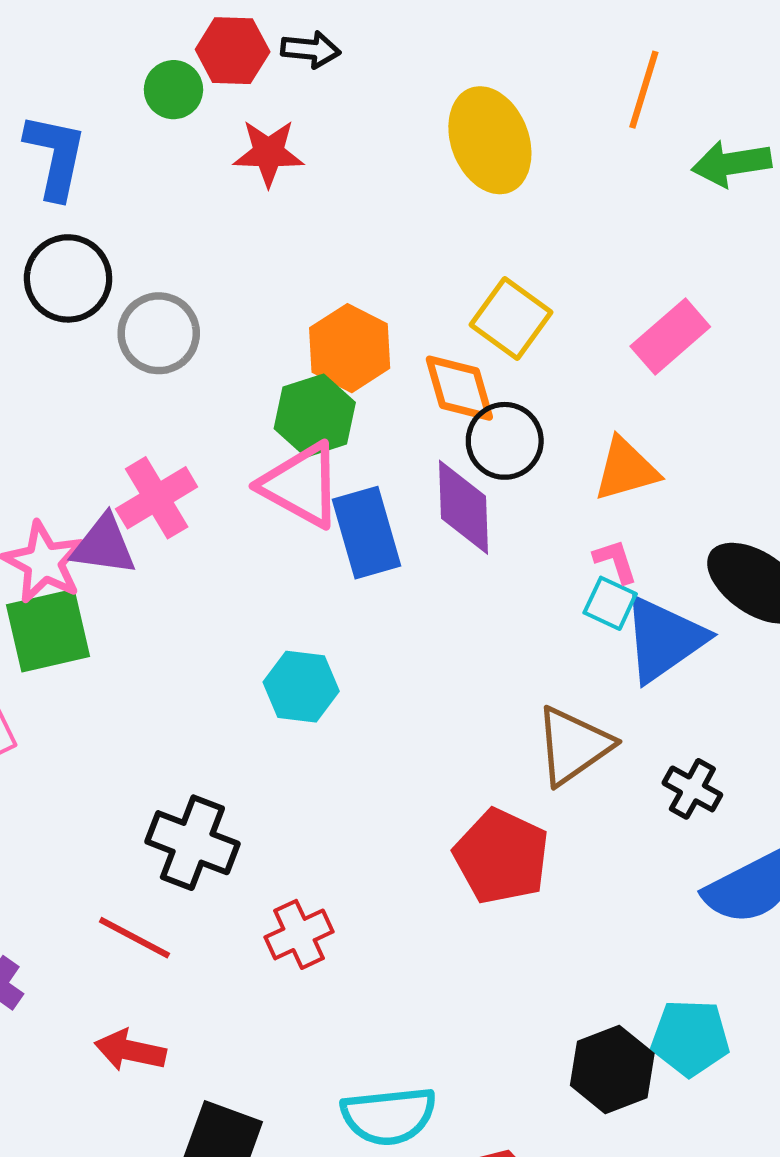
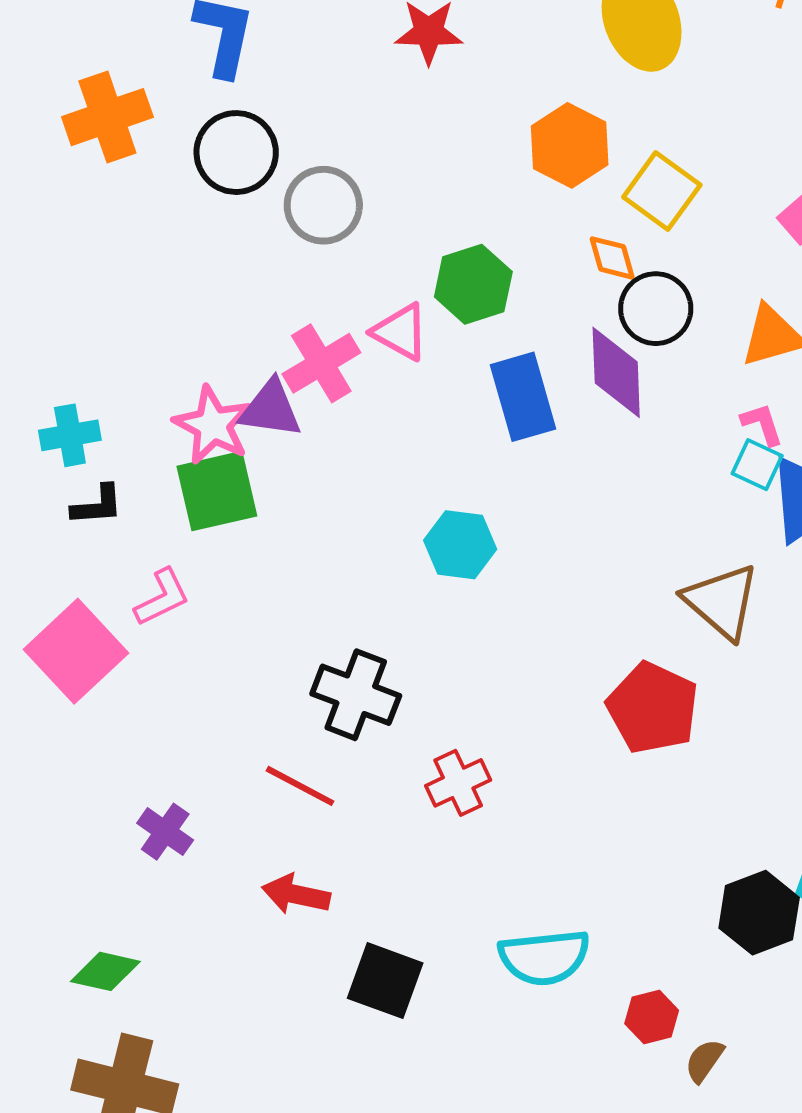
orange hexagon: (350, 348) -> (570, 145), moved
orange diamond: (459, 388) -> (612, 258), size x0.7
pink triangle: (301, 485) -> (400, 332), moved, size x0.7
brown triangle: (573, 746) -> (722, 601), turned -44

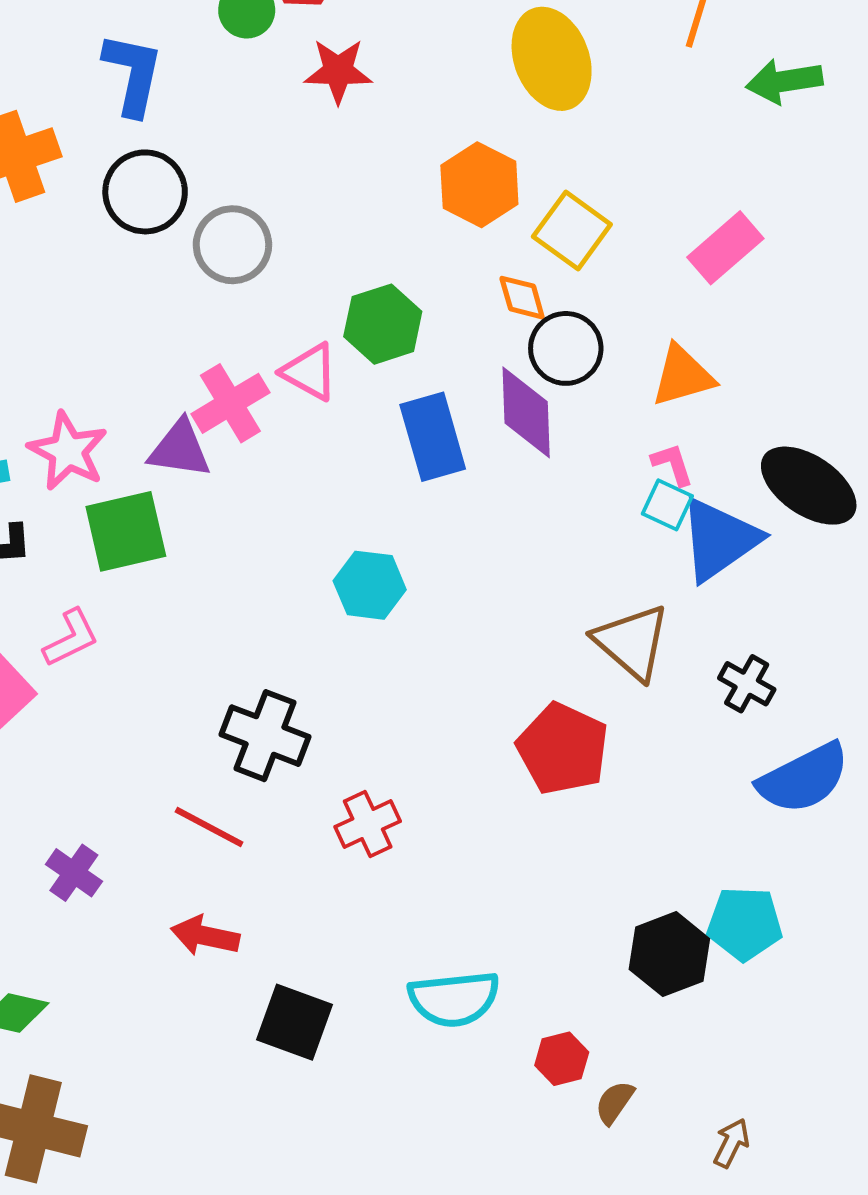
pink star: (213, 425) -> (68, 451), moved

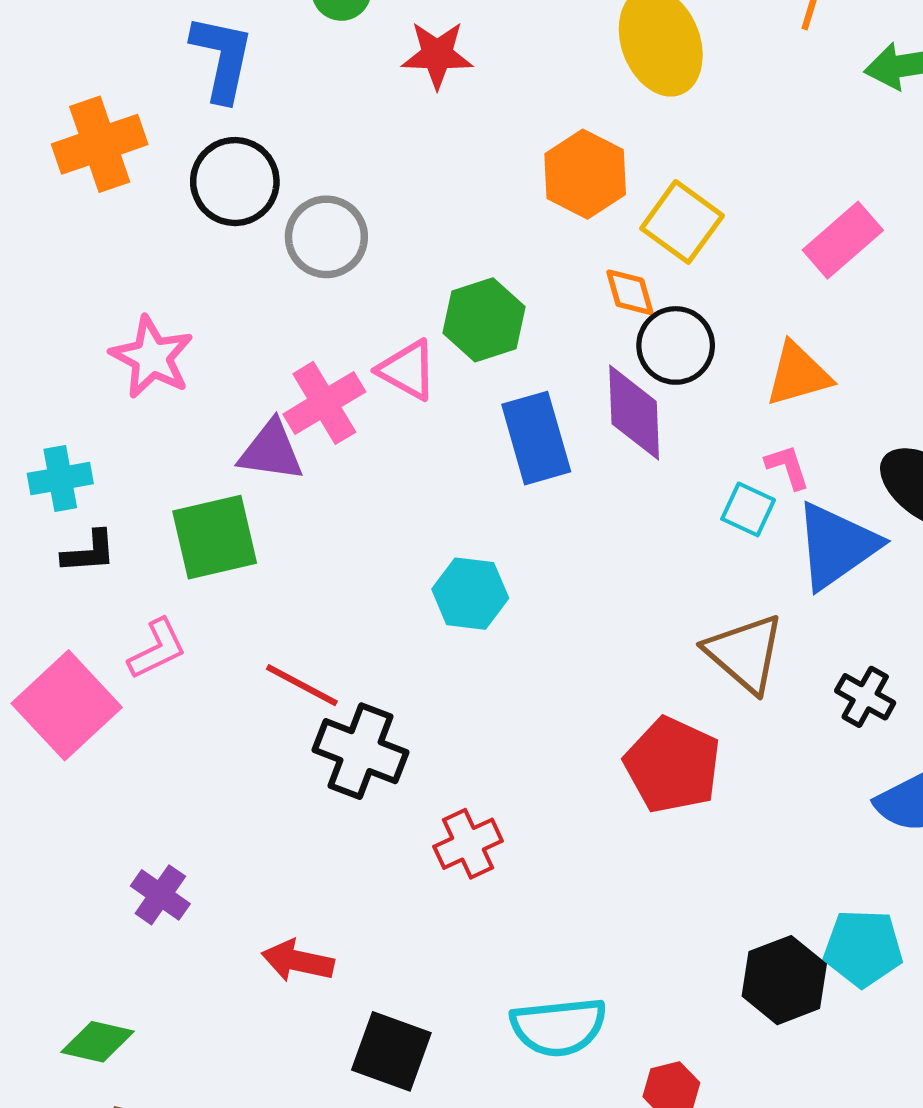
pink star: (68, 451) -> (152, 357), moved
cyan square: (667, 505) -> (748, 509), moved
red line: (209, 827) -> (302, 685), moved

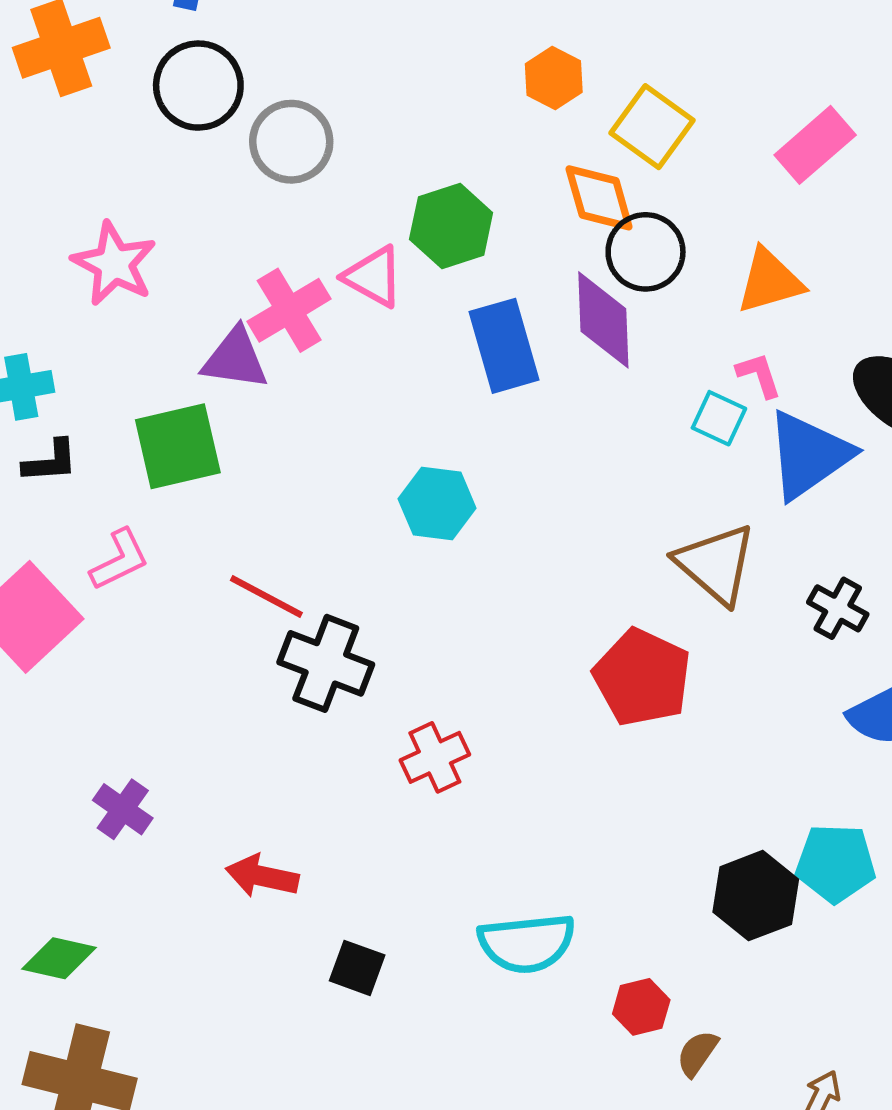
orange hexagon: (585, 174) -> (554, 78), size x0.7
orange diamond: (630, 292) -> (599, 198), size x1.4
black square: (391, 1051) -> (357, 968), size x0.7

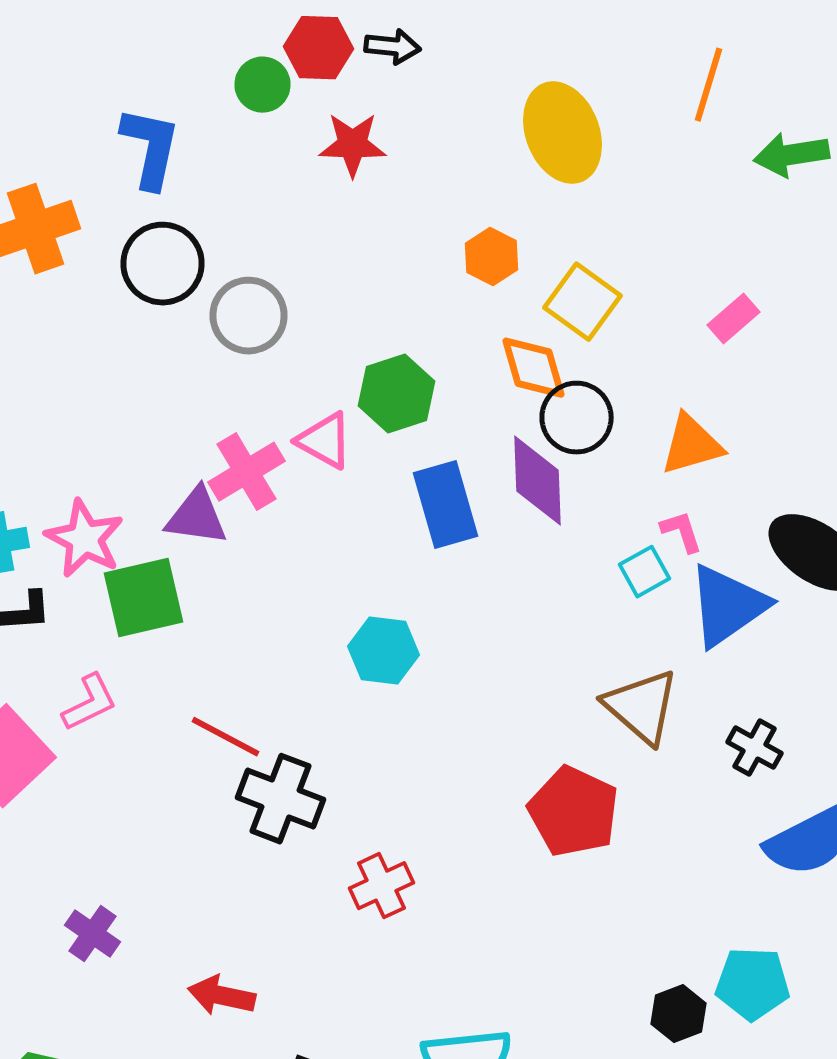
pink rectangle: (815, 145) -> (734, 319), size x0.7
pink star: (114, 264) -> (84, 539), moved
cyan square: (719, 418) -> (644, 572), turned 36
black hexagon: (756, 896) -> (678, 1014), size x0.7

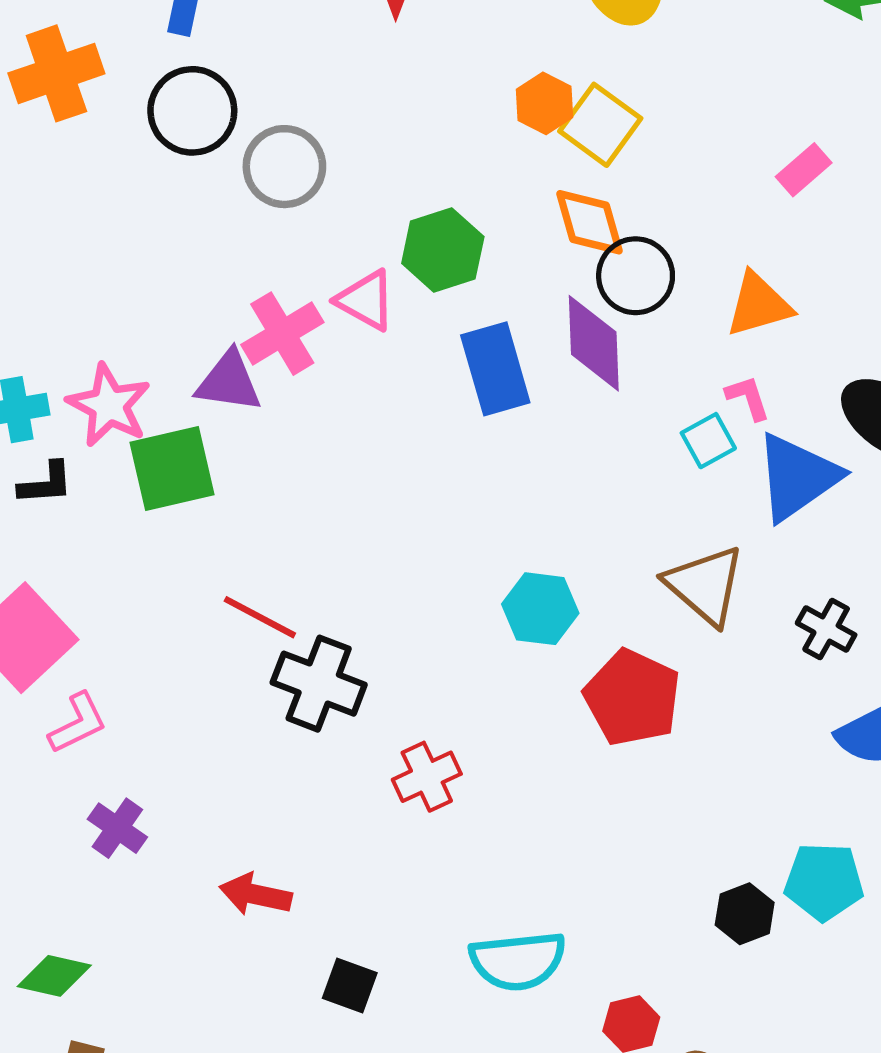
yellow square: (582, 302) -> (600, 125), moved
cyan hexagon: (384, 651) -> (540, 609), moved
pink L-shape: (90, 703) -> (78, 723), moved

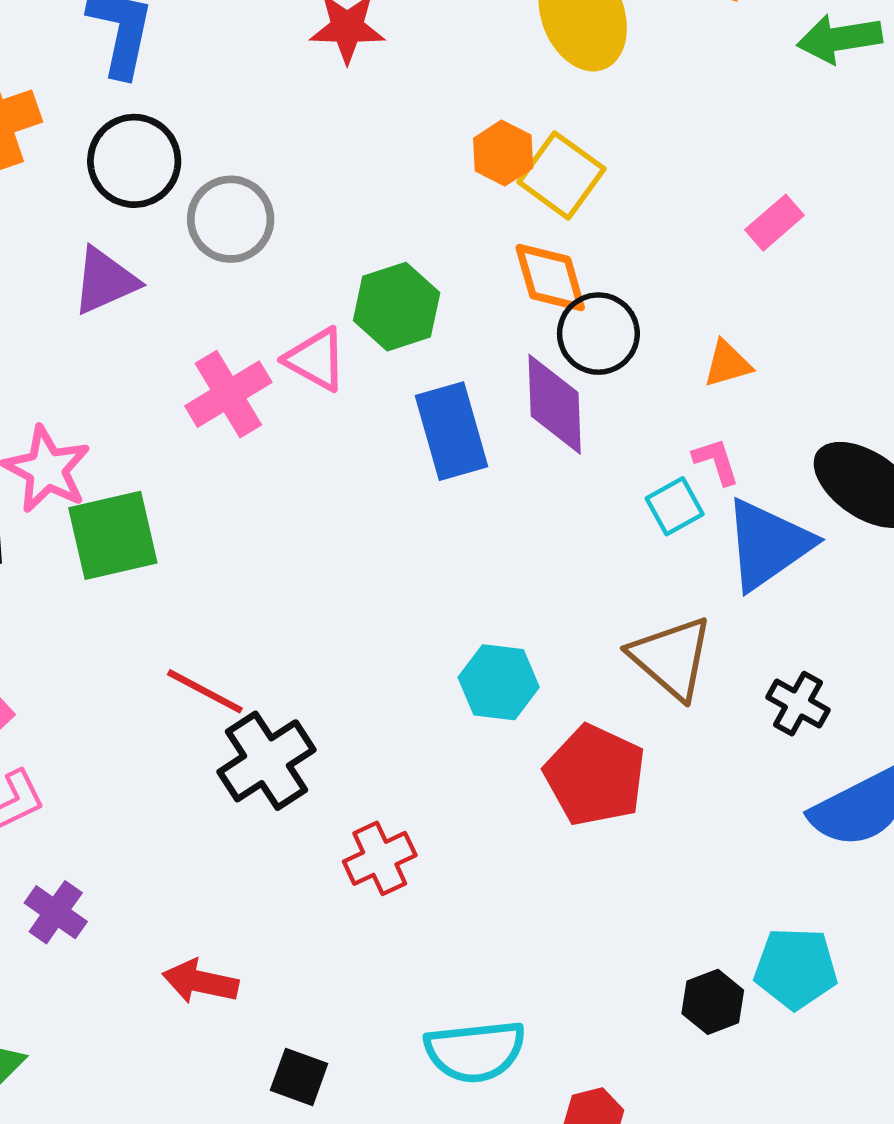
orange triangle: (759, 305) -> (727, 364), size x0.7
purple triangle: (229, 382) -> (105, 281), moved, turned -32
black cross: (319, 684) -> (266, 761), turned 36

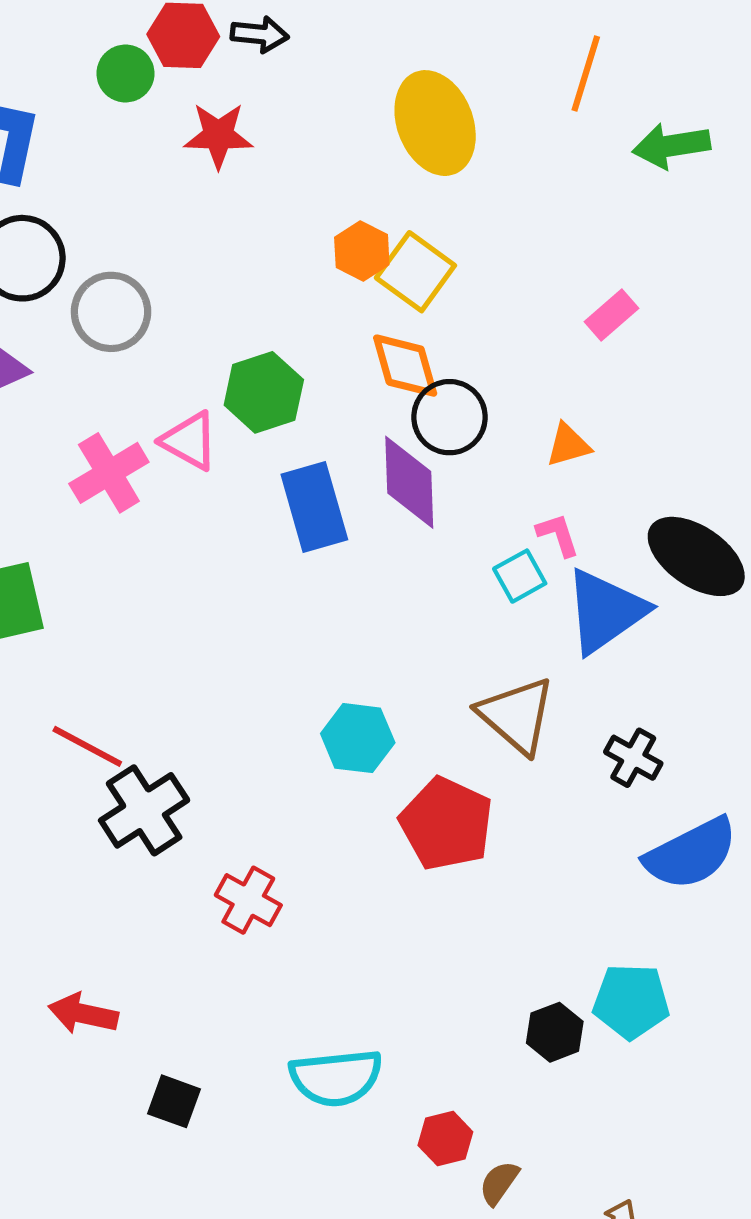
red cross: (380, 858) -> (248, 900), turned -36

